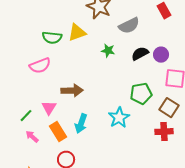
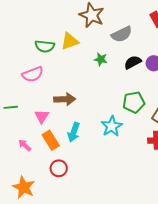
green line: (26, 116) -> (11, 107), moved, turned 40

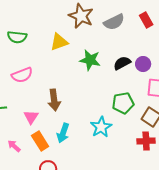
gray semicircle: (122, 34) -> (114, 22), moved
green semicircle: (45, 46) -> (17, 37), moved
green star: (101, 59) -> (90, 60), size x1.5
brown arrow: (65, 99) -> (54, 100), turned 85

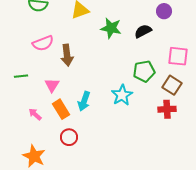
purple circle: (143, 64) -> (164, 11), moved
brown arrow: (54, 100) -> (67, 55), moved

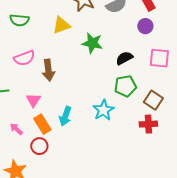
black semicircle: (143, 31) -> (124, 58), moved
pink square: (178, 56) -> (159, 58), moved
red circle: (69, 137) -> (39, 146), moved

